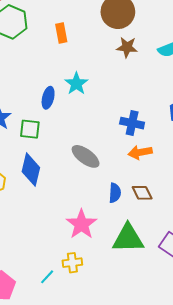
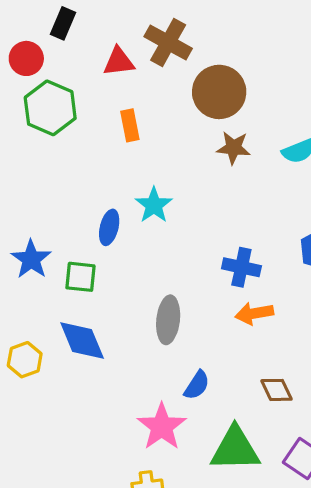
gray ellipse: (86, 156) -> (168, 320), turned 60
blue diamond: (31, 170) -> (82, 341), turned -36
blue semicircle: (115, 193) -> (197, 385), moved, turned 30
brown diamond: (142, 193) -> (276, 390), moved

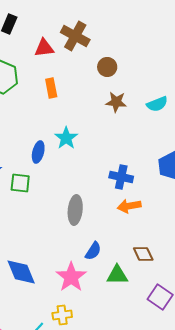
brown circle: (219, 92) -> (107, 67), size x0.6
blue diamond: (82, 341) -> (21, 272), moved
green triangle: (235, 449) -> (117, 275), moved, size x0.7

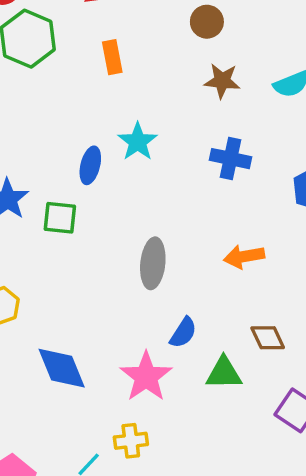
blue cross: (121, 177) -> (231, 159), moved

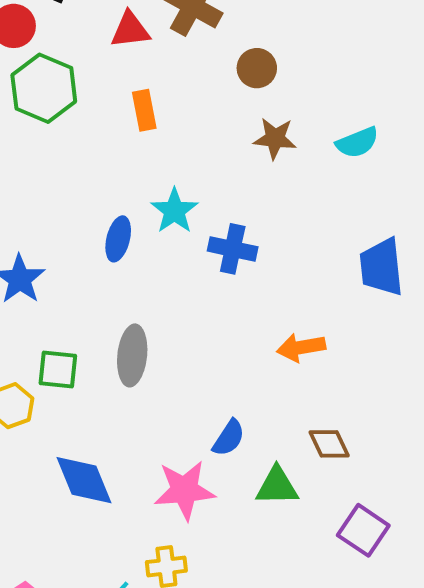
blue cross: (231, 159) -> (233, 249), moved
green square: (60, 218) -> (58, 370), moved
gray ellipse: (153, 263) -> (132, 355), moved
pink star: (146, 377) -> (184, 490), turned 30

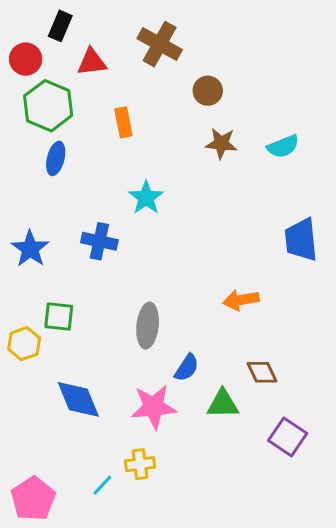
red triangle: (130, 30) -> (92, 62), moved
blue ellipse: (118, 239) -> (56, 158), moved
blue cross: (233, 249) -> (99, 241), moved
gray ellipse: (132, 355) -> (148, 326), moved

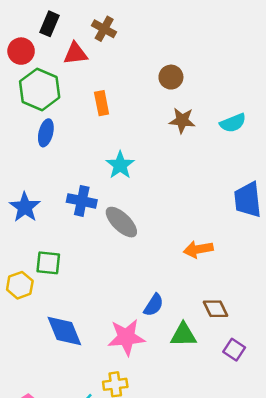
brown cross: (160, 44) -> (104, 29), moved, size x0.7
gray ellipse: (148, 326) -> (121, 222), moved, turned -52
purple square: (288, 437) -> (234, 350), moved, size x0.7

